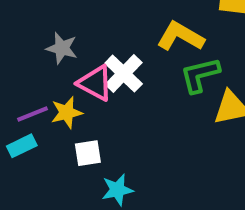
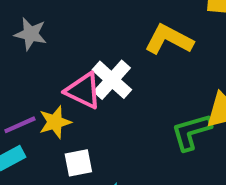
gray star: (62, 48) -> (31, 34), moved
green L-shape: (200, 75) -> (191, 132), moved

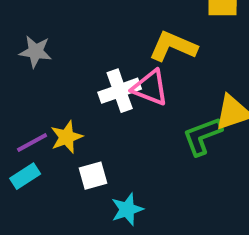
white cross: (112, 80) -> (120, 91), turned 33
pink triangle: (83, 91) -> (150, 88), moved

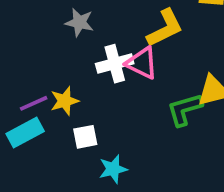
yellow L-shape: (173, 46) -> (165, 28), turned 126
gray star: (36, 52) -> (79, 22), moved
cyan rectangle: (25, 176) -> (25, 133), size x1.4

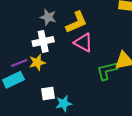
yellow L-shape: (165, 28) -> (77, 22), moved
white cross: (115, 64) -> (43, 41), moved
white square: (85, 137) -> (48, 94), moved

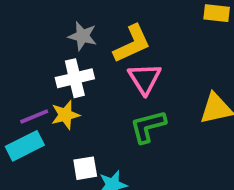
pink triangle: (83, 43) -> (145, 79), turned 30
green L-shape: (107, 71) -> (148, 126), moved

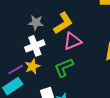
pink triangle: (145, 79) -> (72, 41), turned 48
green L-shape: (148, 126) -> (64, 67), moved

